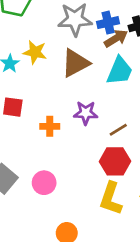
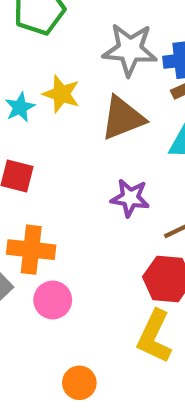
orange cross: (50, 126) -> (31, 250), moved, size x1.5

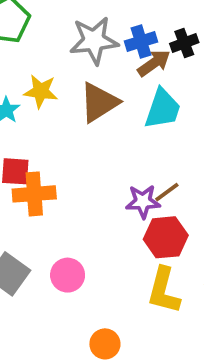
purple star: (130, 198) -> (143, 202), moved
orange cross: (31, 250) -> (34, 194), moved

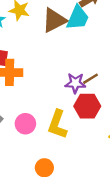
cyan trapezoid: (163, 109) -> (78, 18), moved
yellow L-shape: (164, 290) -> (57, 124), moved

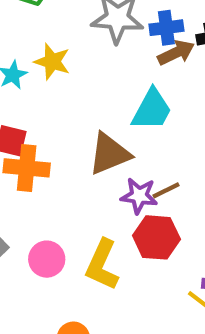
cyan trapezoid: (78, 18) -> (152, 110), moved
brown triangle: (54, 20) -> (109, 154), moved

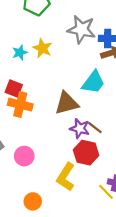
brown line: (166, 190) -> (95, 128), turned 56
yellow L-shape: (102, 265) -> (66, 177), moved

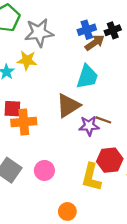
gray star: (81, 29) -> (39, 33), moved
red hexagon: (86, 153) -> (110, 160), moved

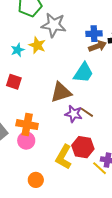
orange cross: (24, 122) -> (27, 125), moved

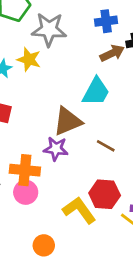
blue cross: (94, 34) -> (106, 21), moved
purple star: (74, 114) -> (56, 149), moved
yellow L-shape: (64, 157) -> (79, 210), turned 120

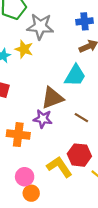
pink circle: (26, 192) -> (25, 177), moved

